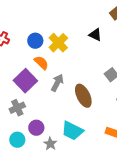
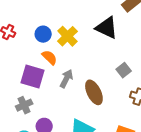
black triangle: (95, 35) -> (107, 28), size x1.6
purple square: (25, 81) -> (33, 76), turned -30

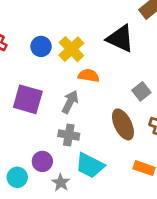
orange semicircle: (49, 57) -> (89, 76), moved, turned -35
brown ellipse: (94, 92) -> (123, 124), moved
gray cross: (24, 105) -> (69, 135), moved, turned 35

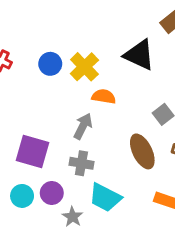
purple square: (28, 99) -> (32, 151), moved
cyan circle: (17, 177) -> (22, 196), moved

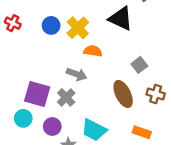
gray arrow: (83, 126) -> (77, 74), turned 84
gray cross: (81, 163) -> (66, 97), moved, turned 36
cyan circle: (22, 196) -> (23, 118), moved

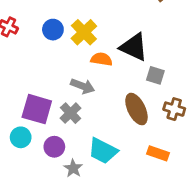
black triangle: (121, 18) -> (134, 47), moved
gray square: (139, 65) -> (155, 75), turned -35

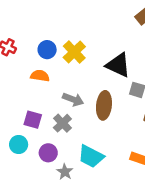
orange semicircle: (101, 59) -> (40, 76), moved
purple square: (37, 109) -> (33, 120), size x0.7
brown ellipse: (136, 109) -> (104, 105), moved, turned 32

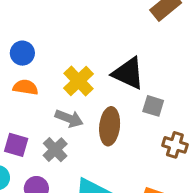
blue circle: (47, 50) -> (22, 53), moved
yellow cross: (74, 52) -> (78, 81), moved

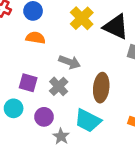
yellow cross: (78, 81) -> (82, 18), moved
brown ellipse: (110, 126) -> (101, 88), moved

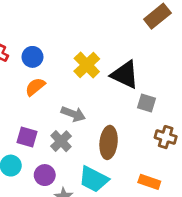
orange semicircle: (35, 38) -> (35, 87), turned -48

